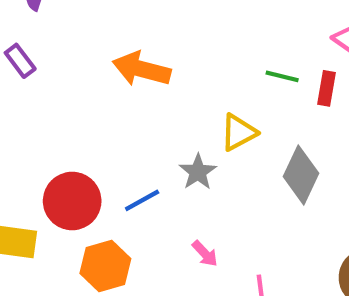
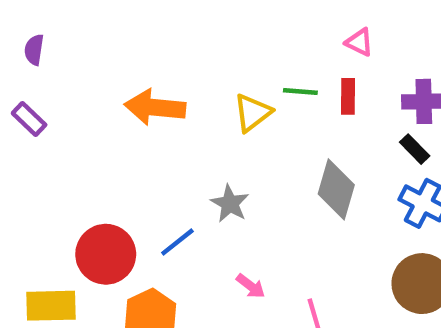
yellow triangle: (239, 132) -> (252, 113), moved

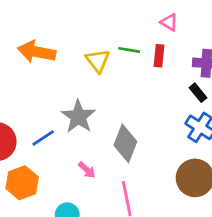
yellow triangle: (252, 113) -> (98, 61), turned -36
gray diamond: (336, 189) -> (125, 143), moved
gray star: (230, 204) -> (78, 117), size x1.4

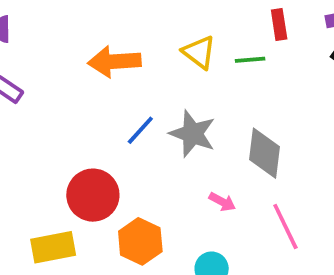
green line: (129, 50) -> (250, 60), moved
blue line: (43, 138) -> (140, 130), moved

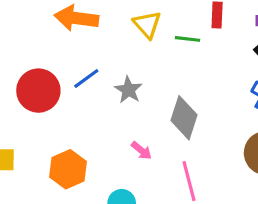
gray star: (193, 134) -> (128, 90), size x0.7
red circle: (93, 195) -> (38, 91), moved

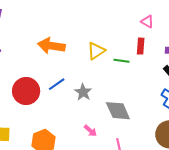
yellow triangle: (147, 24) -> (96, 51), turned 36
gray diamond: (184, 118) -> (118, 111), turned -44

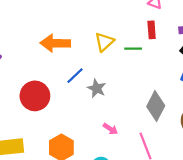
blue line: (57, 84) -> (75, 76), moved
gray diamond: (118, 111) -> (156, 106), moved, turned 60

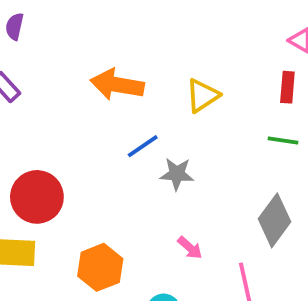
green line: (133, 49) -> (283, 140), moved
gray star: (97, 88) -> (177, 174), turned -30
red circle: (35, 96) -> (37, 197), moved

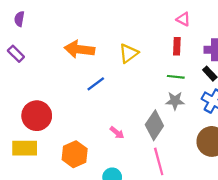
gray star: (177, 174) -> (175, 101), moved
gray diamond: (275, 220) -> (154, 125), moved
pink arrow: (190, 248) -> (117, 133), moved

